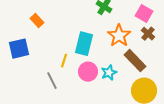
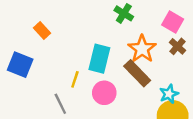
blue square: (19, 49) -> (20, 65), turned 35
brown rectangle: (135, 61) -> (137, 73), moved
cyan star: (109, 73) -> (169, 94), moved

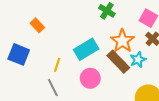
cyan rectangle: (99, 59) -> (86, 49), turned 45
yellow line: (75, 79) -> (57, 65), moved
cyan star: (169, 94) -> (138, 60), moved

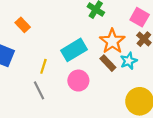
brown rectangle: (118, 62) -> (108, 63), size x0.7

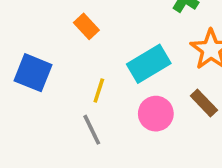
orange rectangle: (23, 25) -> (86, 26), moved
brown rectangle: (108, 63) -> (204, 103), moved

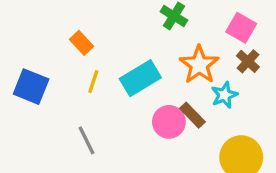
yellow line: (99, 90) -> (93, 82), moved
pink circle: (156, 114) -> (169, 122), moved

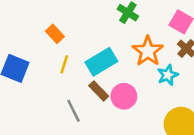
brown rectangle: (192, 115) -> (99, 91), moved
gray line: (87, 140) -> (73, 111), moved

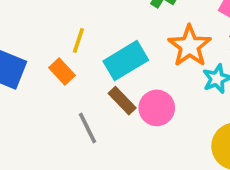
orange rectangle: (55, 34) -> (62, 71), moved
yellow line: (64, 64) -> (78, 40), moved

